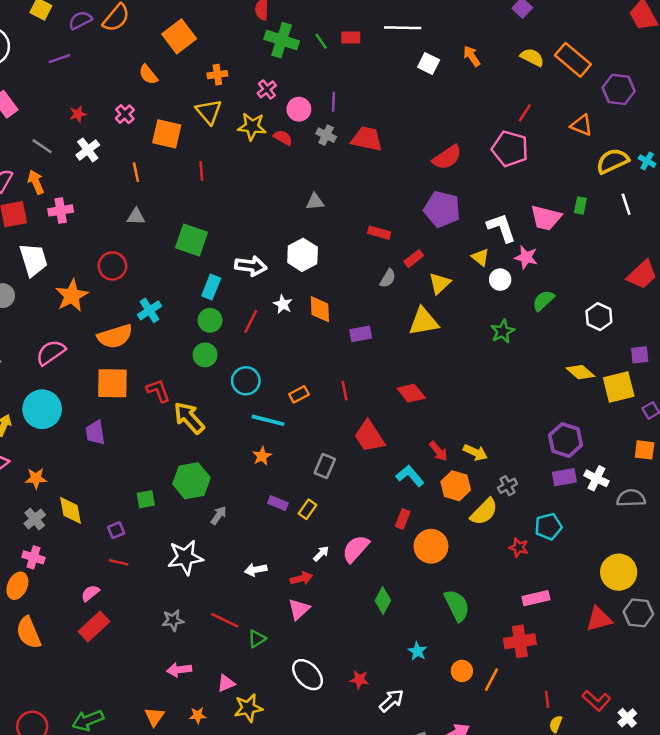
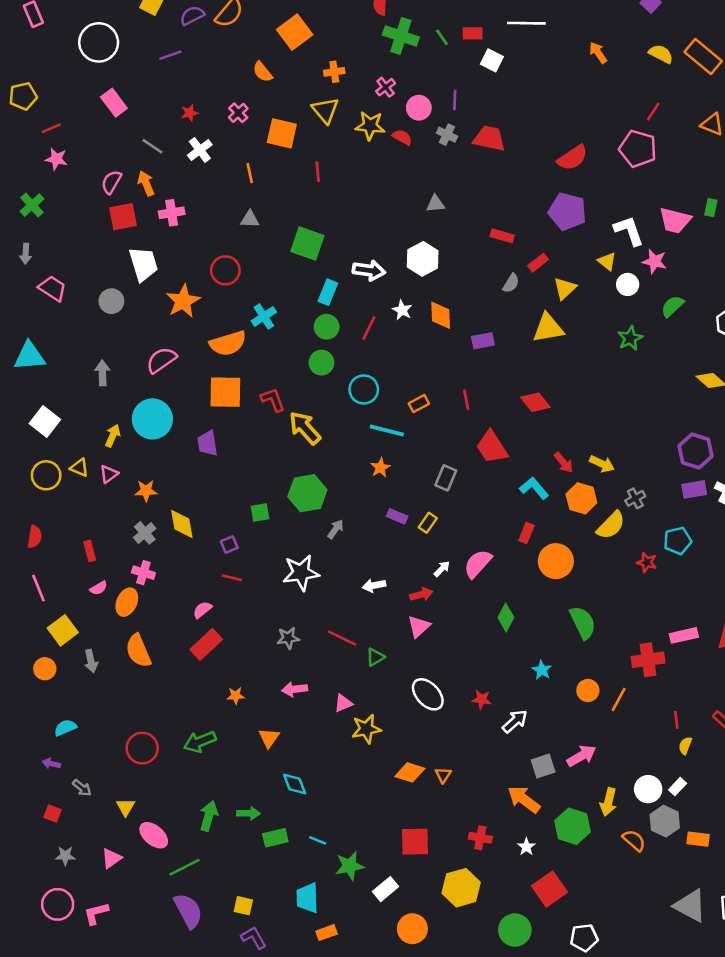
white square: (429, 64) -> (492, 60), moved
pink rectangle: (536, 598) -> (684, 635), moved
orange star: (198, 715) -> (236, 696), moved

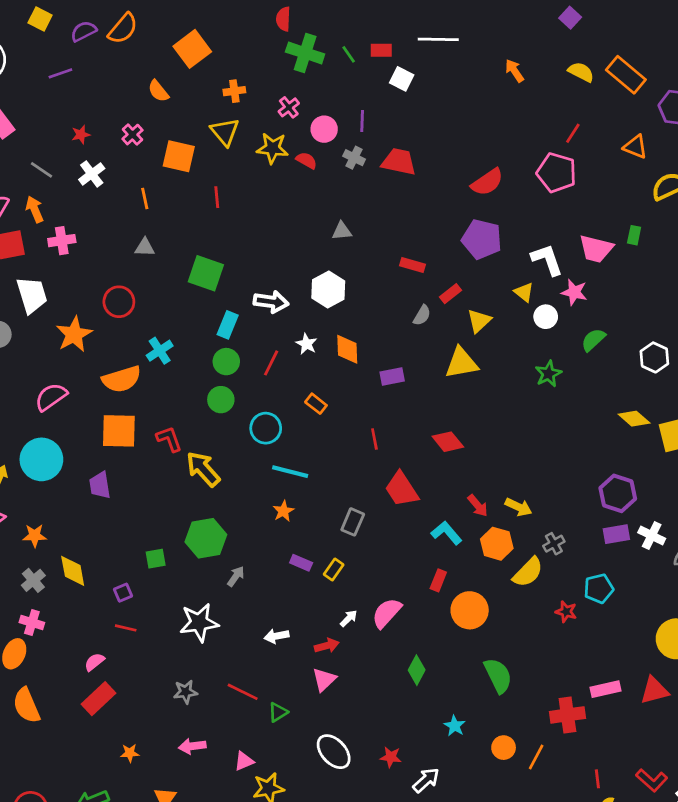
orange rectangle: (419, 404) -> (316, 404), moved, turned 66

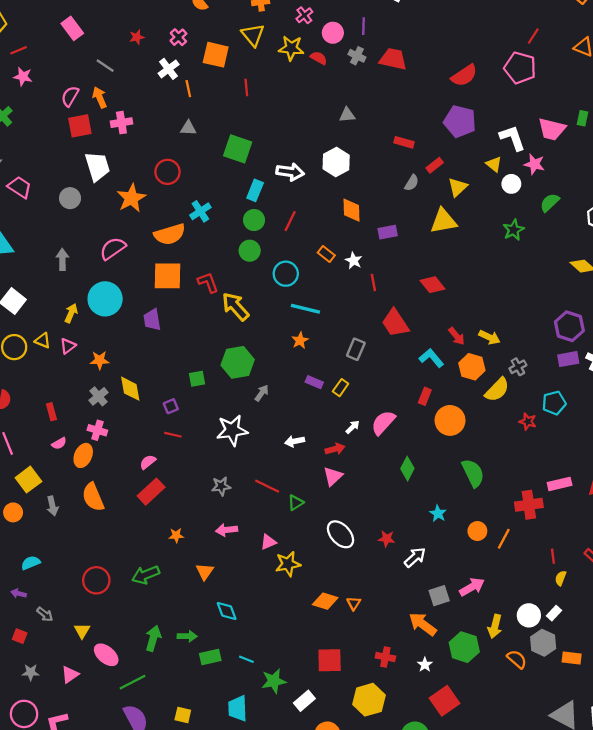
white cross: (92, 174) -> (169, 69), moved
white star: (306, 344) -> (354, 261), moved

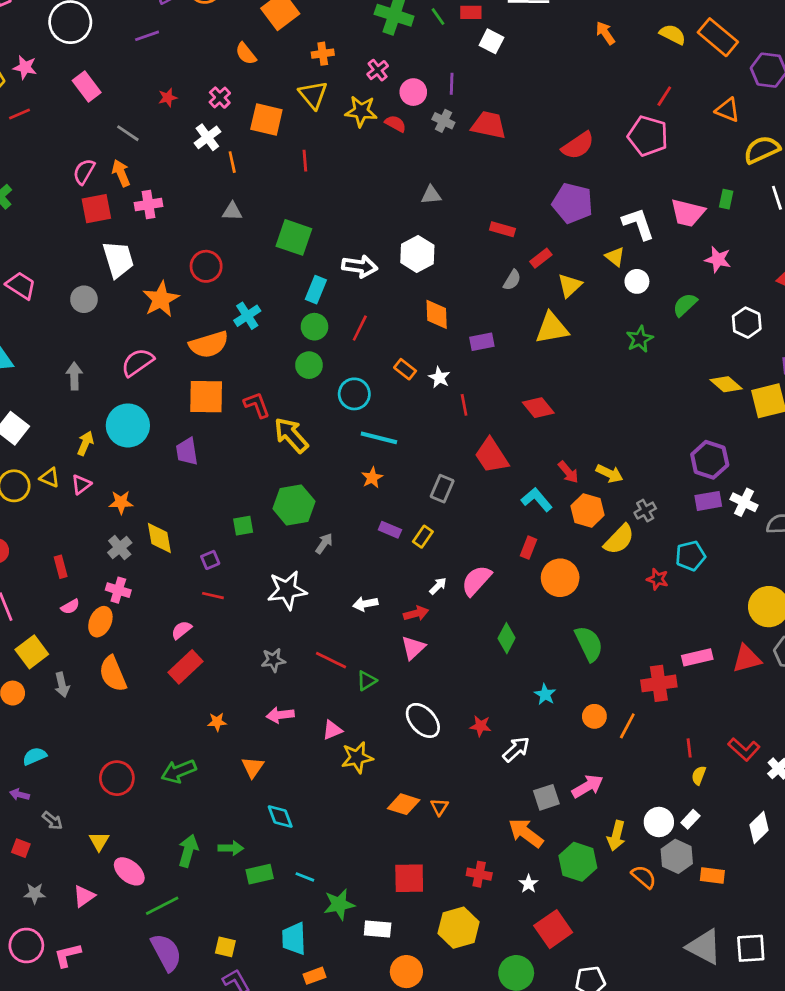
pink star: (23, 77) -> (25, 67), moved
pink star: (534, 164) -> (718, 259), moved
white rectangle: (304, 701) -> (378, 929), turned 45

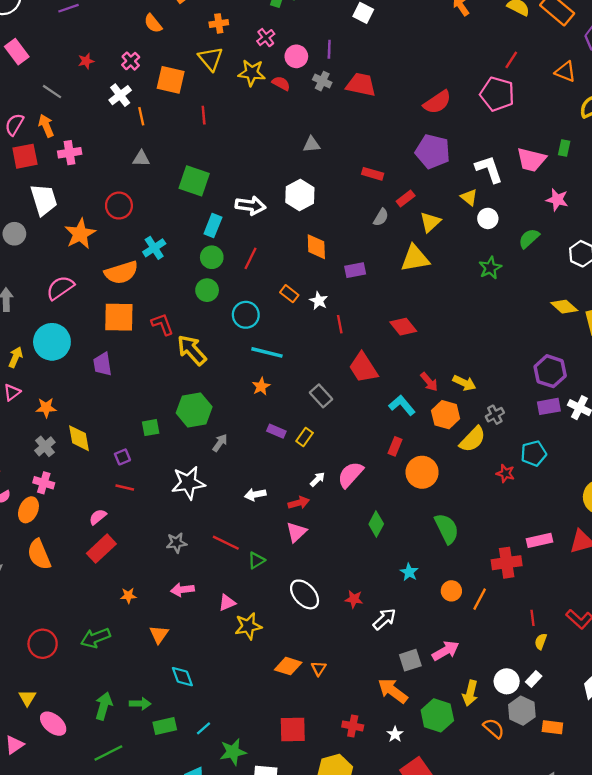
gray rectangle: (442, 489) -> (321, 396), turned -65
cyan line: (305, 877) -> (204, 728), turned -63
green line: (162, 906) -> (108, 753), moved

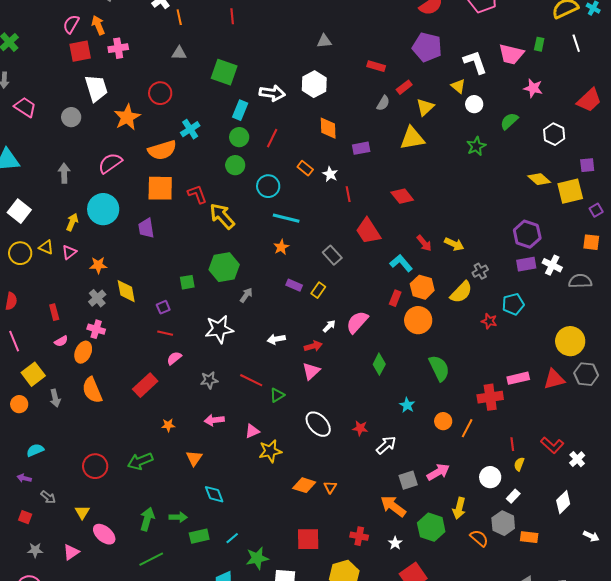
orange hexagon: (446, 415) -> (422, 287), moved
pink semicircle: (98, 517) -> (174, 358), moved
white circle: (507, 681) -> (490, 477), moved

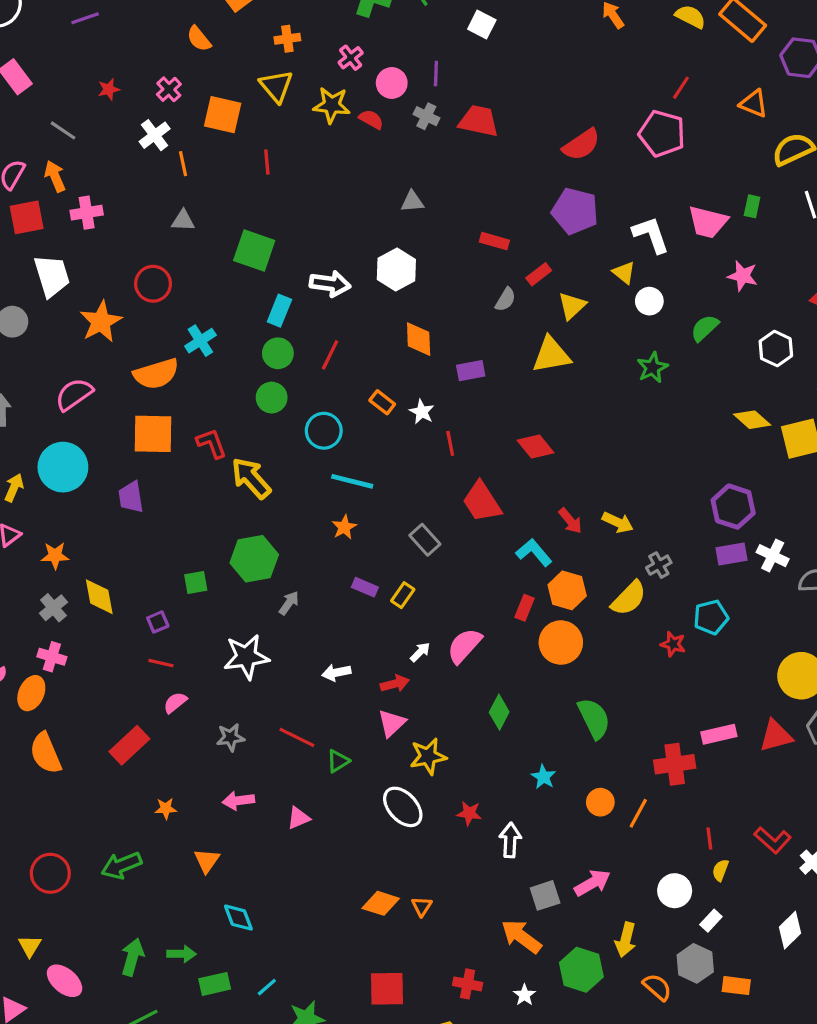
white arrow: (386, 445) -> (510, 840), turned -45
yellow star: (270, 451) -> (428, 756), moved

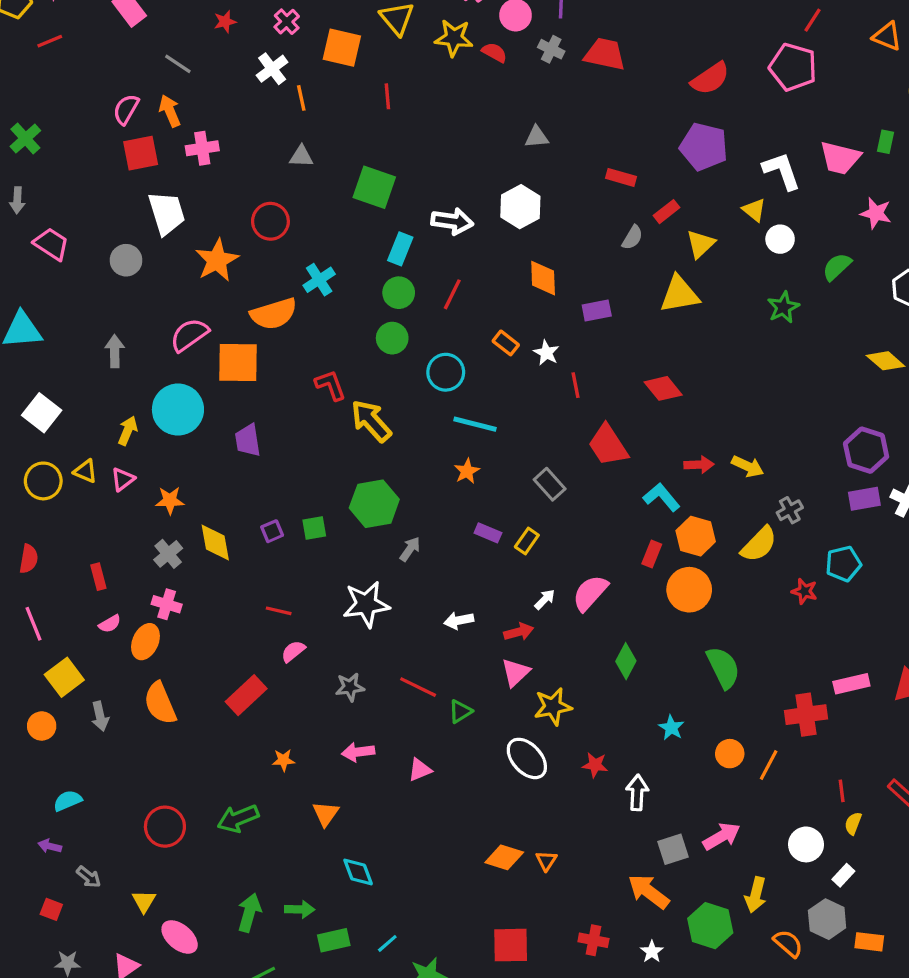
orange square: (153, 434) -> (238, 362), moved
red arrow: (570, 521) -> (699, 465), turned -52
purple square: (158, 622) -> (272, 531), moved

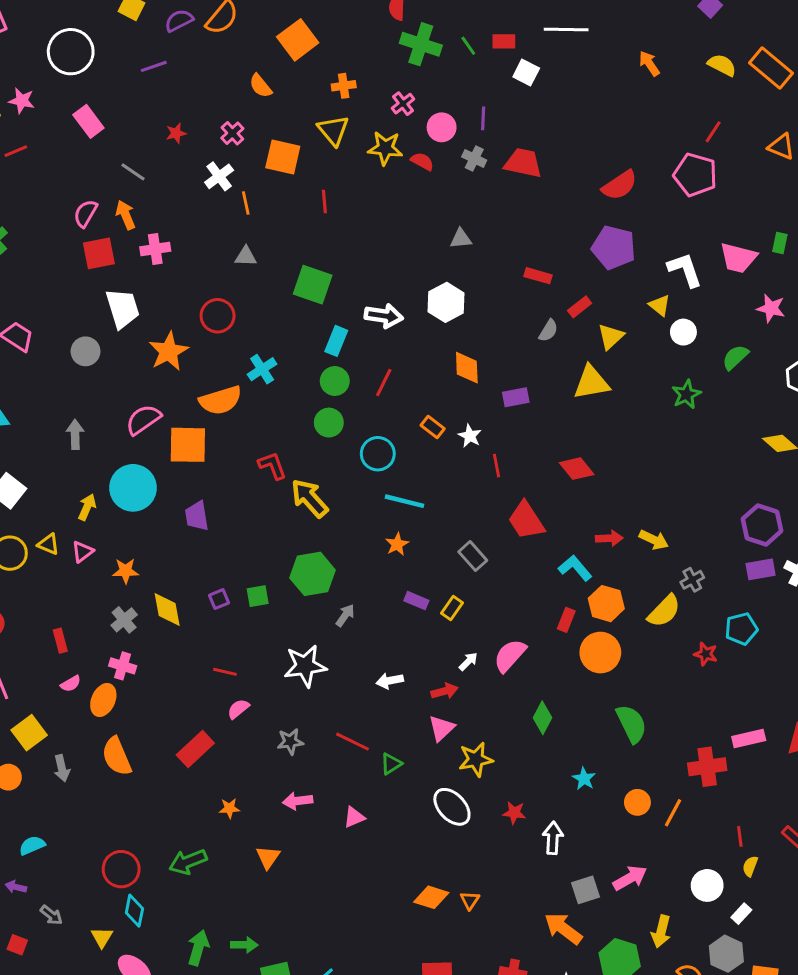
cyan diamond: (358, 872) -> (134, 911), moved, turned 32

